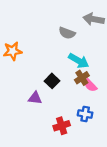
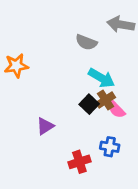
black square: (52, 81) -> (89, 104), moved
purple triangle: (35, 98) -> (45, 126), turned -40

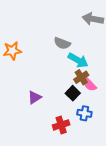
gray semicircle: (86, 42) -> (62, 43), moved
black square: (89, 104) -> (73, 93), moved

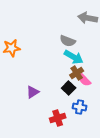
gray semicircle: (62, 43) -> (68, 41), moved

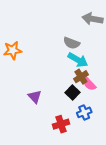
purple triangle: (33, 92) -> (35, 97), turned -40
blue cross: (80, 107) -> (84, 112), turned -32

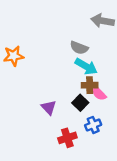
brown cross: (81, 77) -> (90, 85), turned 32
purple triangle: (35, 97) -> (49, 107), moved

